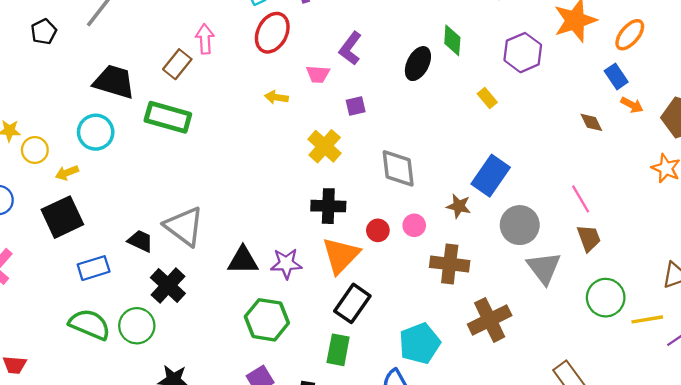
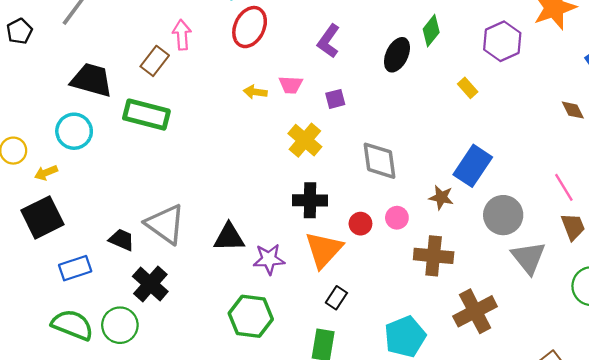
green diamond: (452, 40) -> (431, 31), turned 36
pink trapezoid: (318, 74) -> (291, 85), moved
black triangle: (243, 260) -> (229, 237), moved
black rectangle: (352, 303) -> (336, 298), size x0.6

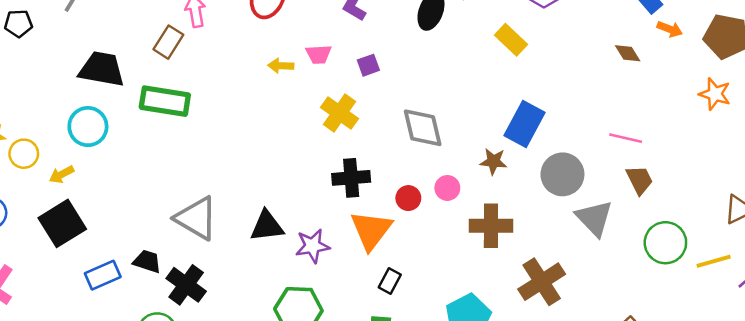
black pentagon: (19, 31) -> (18, 23), turned 30
yellow rectangle: (468, 88) -> (511, 40), size x1.4
pink line: (564, 187) -> (626, 138), turned -40
black trapezoid: (122, 240) -> (147, 261), moved

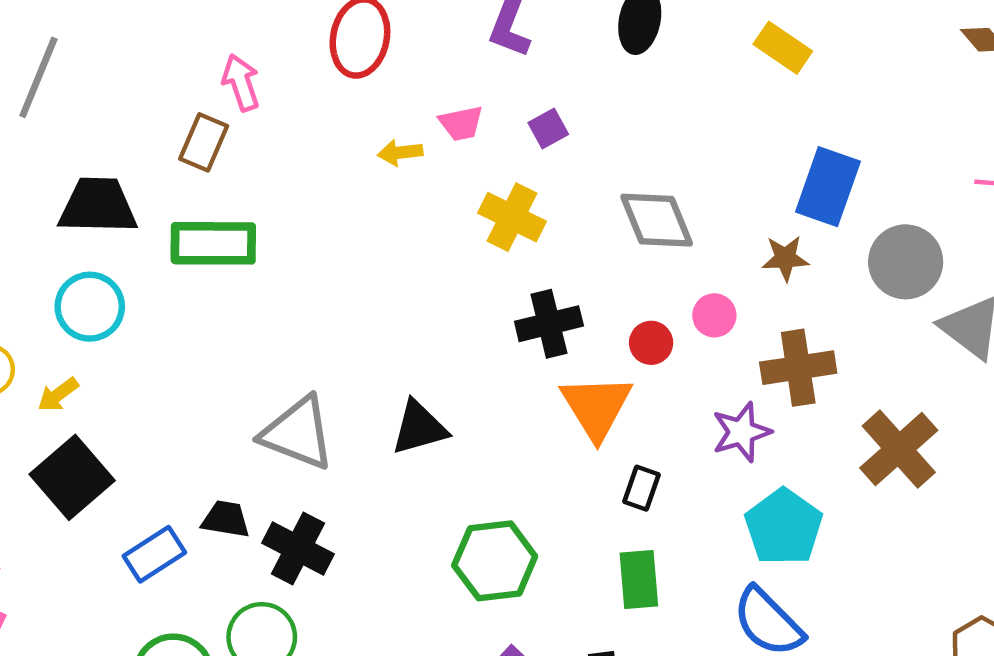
purple star: (313, 246) -> (741, 432), moved

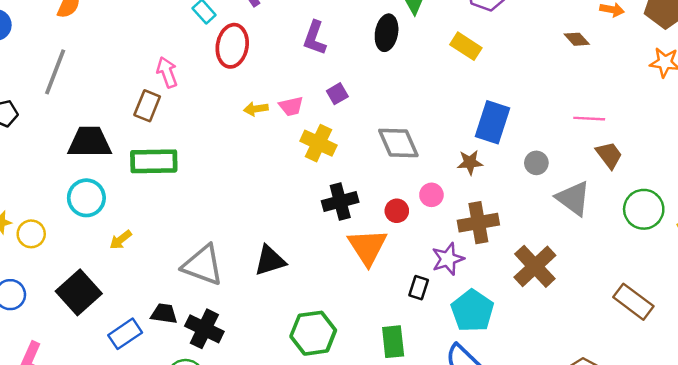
pink trapezoid: (461, 123) -> (291, 106), moved
gray circle: (906, 262) -> (536, 163), size x0.6
yellow arrow: (58, 395) -> (121, 240), moved
black rectangle: (641, 488) -> (419, 288), moved

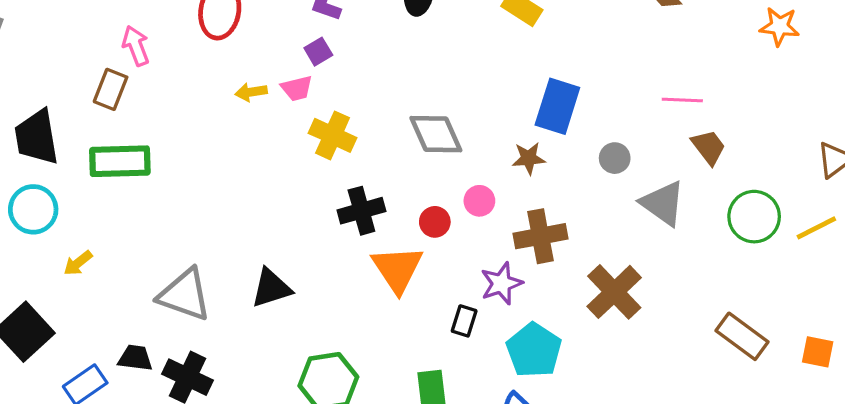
purple square: (337, 94) -> (318, 52), moved
black trapezoid: (90, 142) -> (37, 137), turned -99

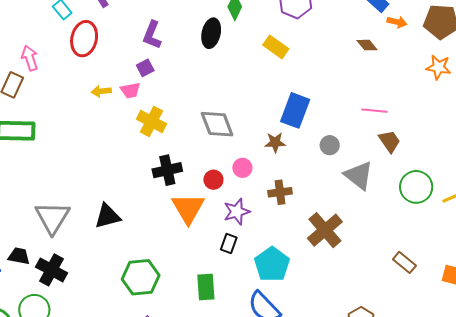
brown cross: (540, 236) -> (280, 192), size x0.7
purple star: (501, 283) -> (237, 212), moved
gray triangle: (185, 295) -> (52, 218), turned 39
brown rectangle: (742, 336) -> (404, 262), size x0.7

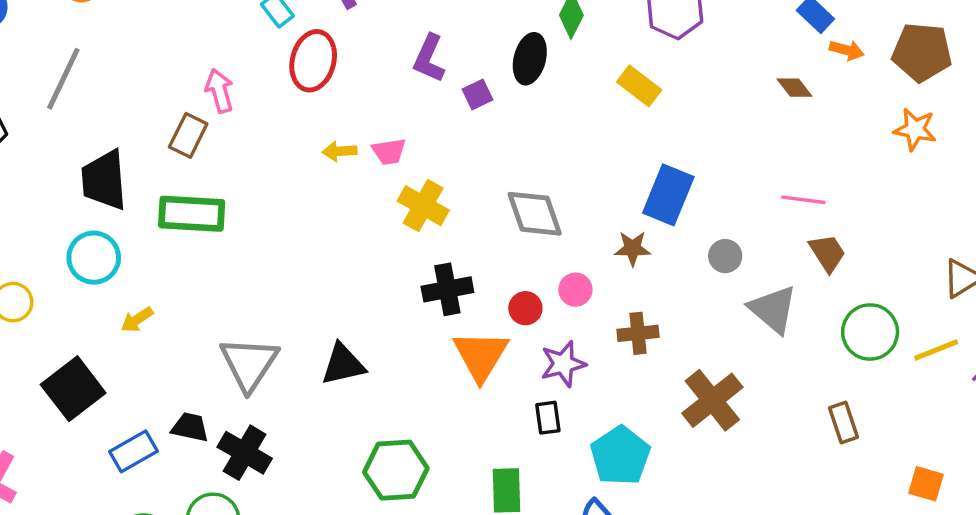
purple square: (145, 68) -> (477, 95), moved
black rectangle: (229, 243) -> (548, 418), turned -30
brown rectangle: (404, 262) -> (843, 422), moved, turned 30

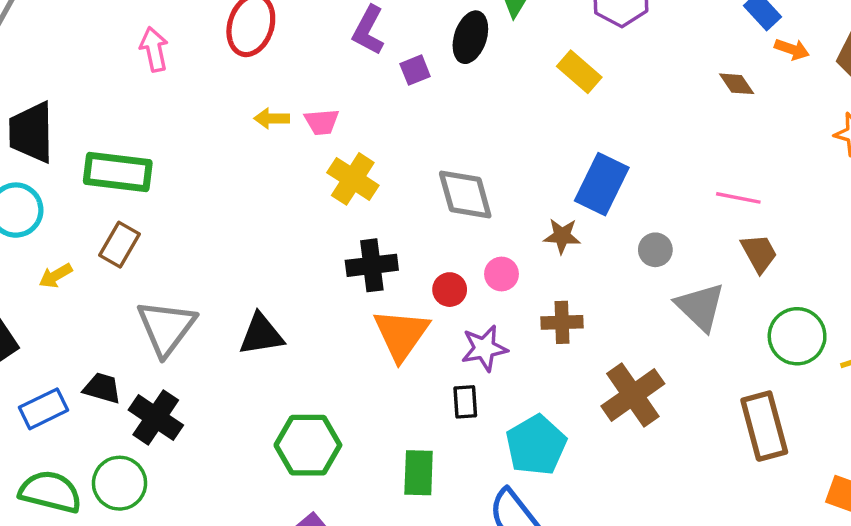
brown rectangle: (188, 135) -> (120, 245), moved
brown rectangle: (843, 422) -> (764, 426), size x1.6

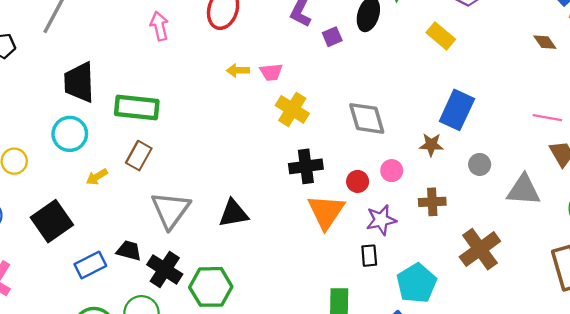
gray circle: (655, 250) -> (480, 164), moved
gray triangle: (700, 307) -> (524, 190), turned -39
green hexagon: (308, 445) -> (211, 287), moved

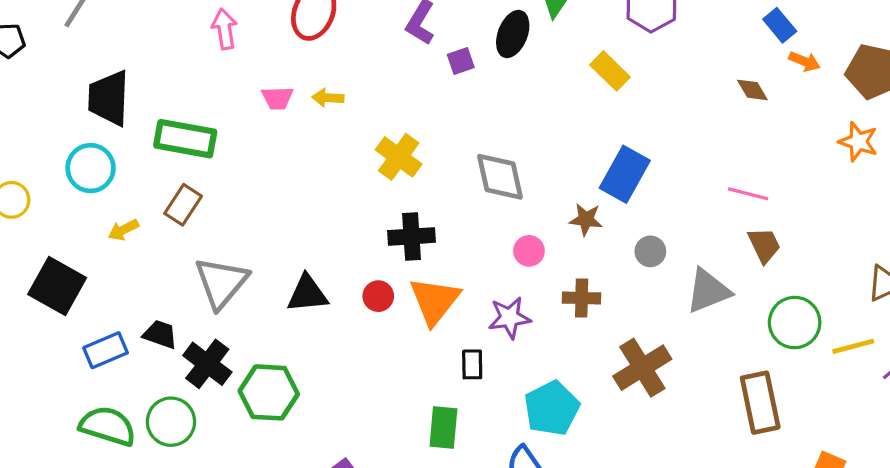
pink trapezoid: (271, 72) -> (277, 98), moved
red circle: (358, 181) -> (378, 296), moved
gray triangle: (524, 190) -> (708, 291), turned -30
black square: (52, 221) -> (57, 286), turned -30
black rectangle: (369, 256) -> (472, 364), moved

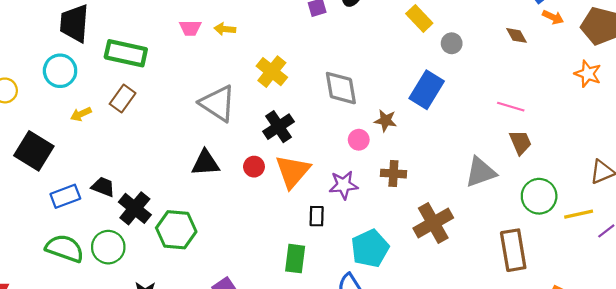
brown star: (586, 219) -> (386, 121), moved
black cross: (412, 236) -> (278, 127), turned -32
gray circle: (650, 251) -> (452, 43), moved
gray triangle: (221, 283) -> (218, 103), moved, turned -39

